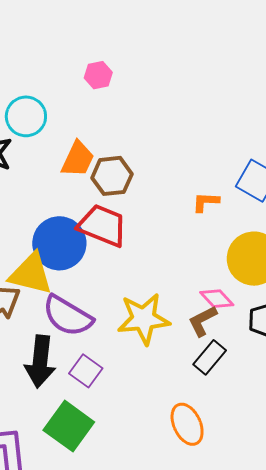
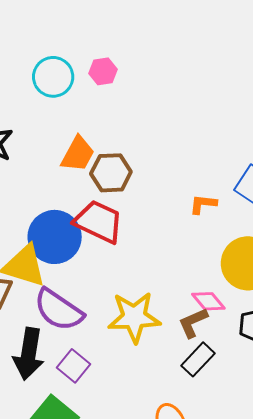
cyan circle: (26, 116) -> (53, 77), moved

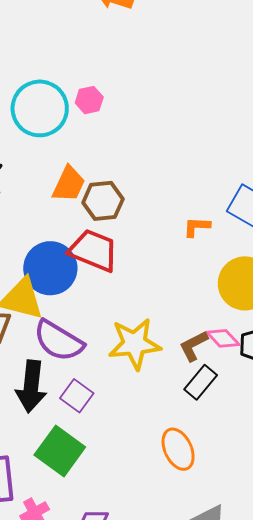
cyan circle: (53, 77) -> (40, 108), size x1.4
pink diamond: (208, 301) -> (223, 338), moved

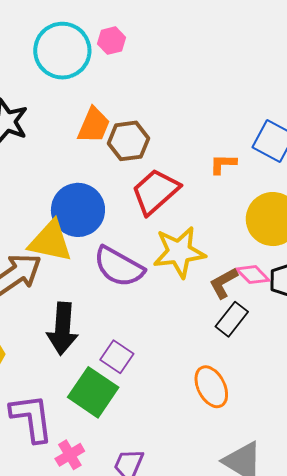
red trapezoid: (93, 250) -> (155, 192), moved, turned -62
purple semicircle: (59, 341) -> (119, 267), moved
yellow star: (135, 344) -> (179, 252), moved
purple square: (77, 396) -> (117, 357), moved

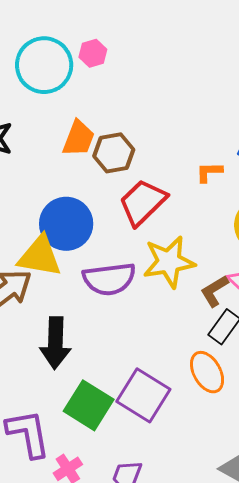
purple semicircle: (119, 267) -> (109, 279), turned -34
purple square: (117, 357) -> (143, 395), moved, size x1.6
orange ellipse: (211, 387) -> (207, 372), moved

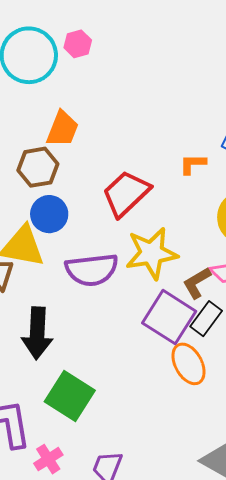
brown hexagon: (114, 153) -> (38, 167), moved
blue circle: (66, 224) -> (49, 214), size x0.7
purple square: (143, 395) -> (169, 317), moved

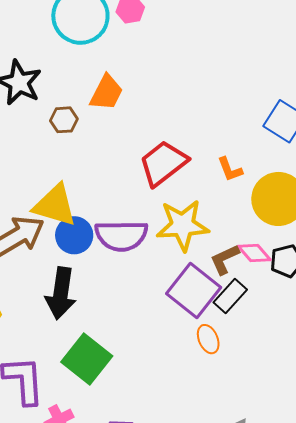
orange L-shape: (193, 164) -> (230, 169), moved, turned -116
brown hexagon: (38, 167) -> (64, 120), moved, size x0.7
blue circle: (49, 214) -> (74, 235), moved
orange ellipse: (189, 364) -> (208, 339), size x0.7

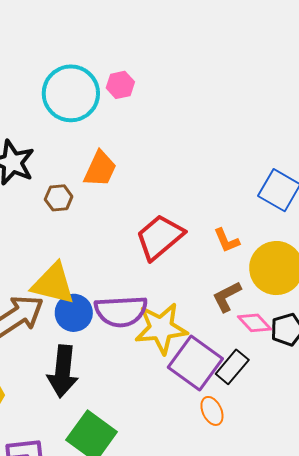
yellow star: (183, 225) -> (161, 328), moved
brown L-shape: (225, 259) -> (227, 297), moved

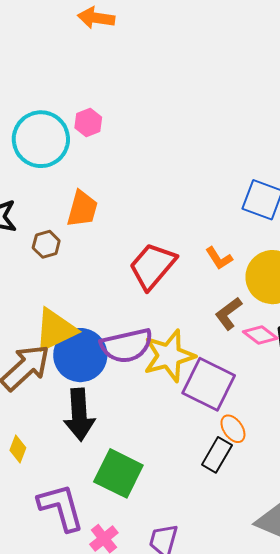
yellow triangle: (53, 284) -> (55, 330), turned -30
blue circle: (74, 313) -> (80, 355), size x1.4
black rectangle: (232, 367) -> (217, 455), moved

